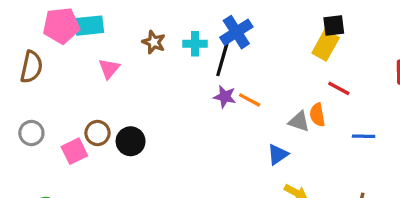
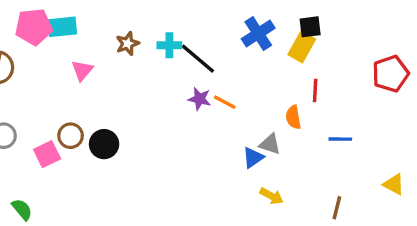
blue cross: (236, 32) -> (258, 34), moved
brown star: (154, 42) -> (127, 44), turned 30
black line: (223, 57) -> (198, 59), turned -66
red line: (339, 88) -> (315, 90), turned 65
gray triangle: (299, 121) -> (270, 144), moved

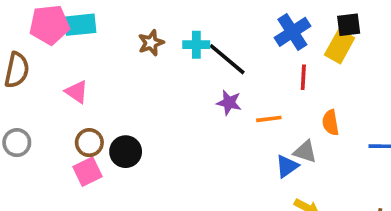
pink triangle: (82, 70) -> (77, 92), moved, turned -35
red line: (315, 90) -> (303, 77), moved
orange line: (225, 102) -> (269, 119), moved, turned -35
pink square: (47, 154) -> (88, 172), moved

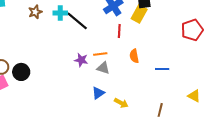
purple star: (229, 103) -> (81, 60), moved
gray triangle: (305, 152) -> (103, 68), moved
blue triangle: (287, 166) -> (98, 93), moved

